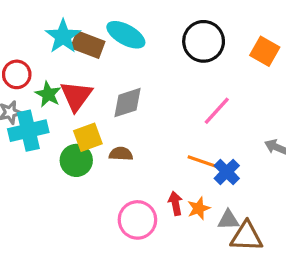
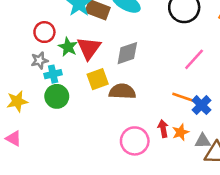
cyan cross: (28, 131) -> (53, 74), size x0.6
brown semicircle: (121, 154) -> (122, 91), size x1.5
green circle: (76, 160) -> (57, 96), moved

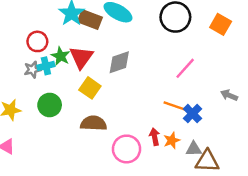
cyan cross: (53, 74) -> (46, 66), moved
yellow square: (98, 79) -> (90, 88), turned -35
brown semicircle: (122, 91) -> (94, 123), moved

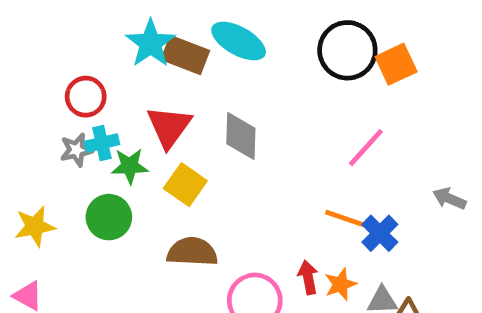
orange square: (221, 24) -> (396, 64), moved, turned 35
green star: (61, 56) -> (130, 166), moved, turned -30
gray diamond: (119, 62) -> (241, 136), turned -70

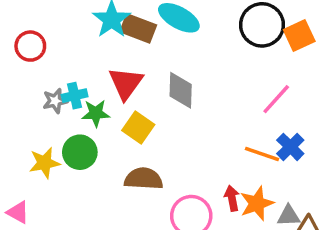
red circle: (86, 97) -> (30, 46), moved
yellow star: (35, 226) -> (44, 163), moved
blue cross: (380, 233) -> (290, 147), moved
orange star: (340, 284) -> (257, 203), size x1.4

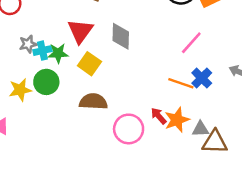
cyan cross: (75, 96) -> (42, 51), moved
red arrow: (232, 198) -> (159, 116), turned -30

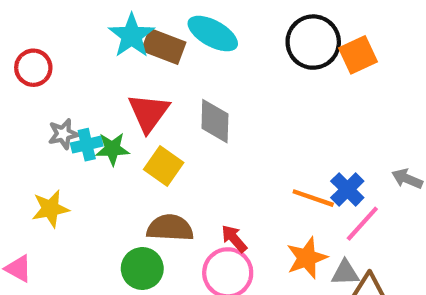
pink line: (191, 43) -> (362, 224), moved
green circle: (46, 82) -> (142, 269), moved
red arrow: (159, 116) -> (234, 239), moved

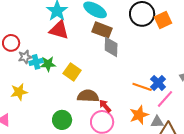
brown rectangle: (164, 46) -> (102, 30), moved
red circle: (33, 68) -> (11, 43), moved
red triangle: (149, 113) -> (59, 30), moved, turned -50
gray diamond: (215, 121) -> (111, 47), moved
brown semicircle: (170, 228) -> (88, 96), moved

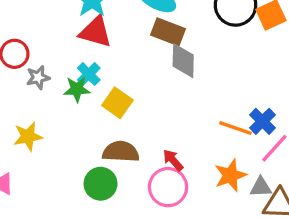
cyan cross: (36, 62) -> (89, 74), moved, turned -32
brown semicircle: (88, 96) -> (121, 152), moved

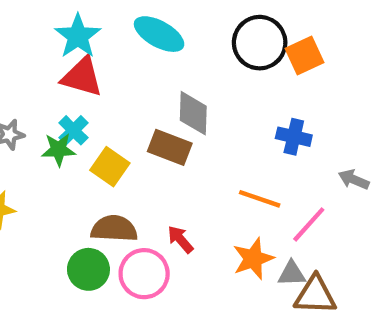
brown rectangle: (168, 32) -> (170, 147), moved
blue cross: (262, 121) -> (294, 137), moved, turned -32
pink circle: (168, 187) -> (144, 274), moved

